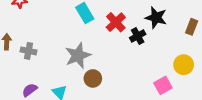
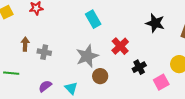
red cross: (116, 22) -> (120, 46), moved
black cross: (138, 36) -> (139, 67), moved

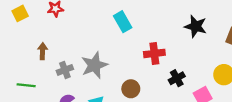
red cross: (120, 46) -> (154, 53), turned 36
gray cross: (44, 52) -> (65, 70), moved, turned -32
gray star: (87, 56) -> (94, 65), moved

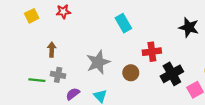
gray cross: (65, 70) -> (58, 75), moved, turned 32
black cross: (177, 78) -> (172, 74), size x1.5
brown circle: (131, 89) -> (131, 73), moved

